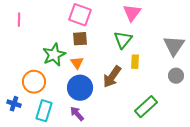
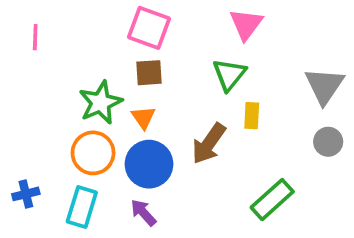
orange circle: (34, 82) -> (93, 153), moved
blue cross: (14, 104) -> (26, 194), turned -32

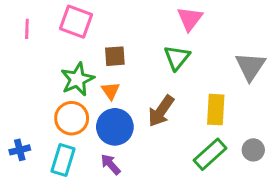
pink square: (149, 28) -> (76, 22), moved
yellow rectangle: (252, 116) -> (216, 110), moved, size x1.5
gray circle: (328, 142) -> (253, 150), moved

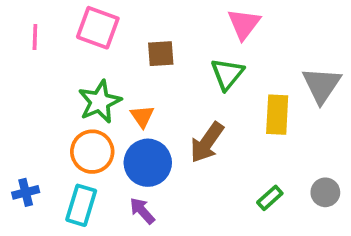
brown square: (115, 56) -> (161, 54), moved
yellow rectangle: (216, 110) -> (277, 115), moved
green rectangle: (210, 154) -> (270, 198), size x0.6

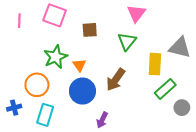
gray triangle: (322, 85) -> (180, 48), turned -50
orange circle: (92, 152) -> (37, 85), moved
green rectangle: (270, 198) -> (165, 89), moved, size x1.5
purple arrow: (142, 211) -> (102, 120), moved, turned -112

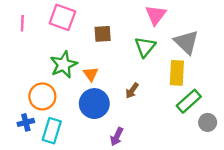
gray triangle: (180, 48) -> (186, 42), moved, turned 30
brown arrow: (116, 80) -> (132, 91), size x0.6
blue cross: (14, 108) -> (26, 122), moved

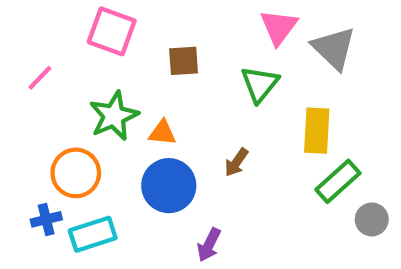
pink line: (22, 23) -> (40, 78), moved, turned 42
gray triangle: (186, 42) -> (334, 48), moved
orange triangle: (91, 74) -> (162, 133), turned -49
cyan rectangle: (52, 131) -> (93, 234), turned 55

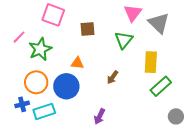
green star: (114, 116) -> (40, 49), moved
blue circle: (169, 186) -> (66, 86), moved
gray circle: (372, 219) -> (176, 116), moved

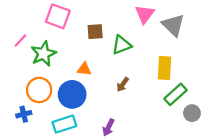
green triangle: (124, 40) -> (122, 45), moved, turned 30
cyan rectangle: (44, 111) -> (64, 124), moved
gray circle: (176, 116) -> (192, 113), moved

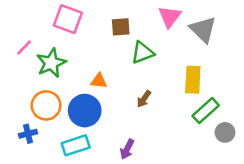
brown square: (95, 32) -> (121, 27), moved

